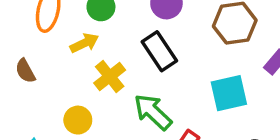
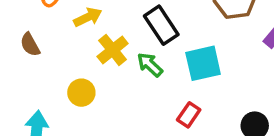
cyan square: (229, 93) -> (203, 63), moved
green arrow: (153, 112) -> (150, 65), moved, size x0.7

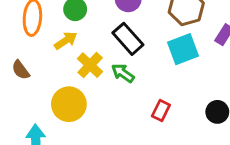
cyan square: (203, 63) -> (183, 49), moved
yellow circle: (81, 93) -> (69, 104), size x1.5

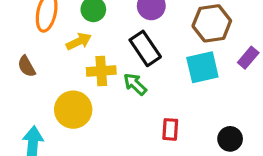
yellow cross: (90, 65) -> (101, 71), turned 35
red rectangle: (161, 111) -> (170, 129), turned -30

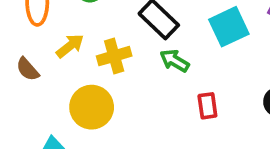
yellow arrow: (79, 41) -> (70, 46), moved
green arrow: (135, 84) -> (174, 61), moved

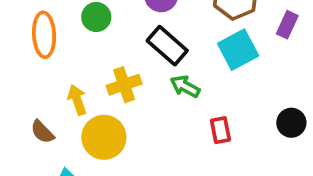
yellow arrow: (70, 46) -> (77, 100), moved, turned -68
brown semicircle: (28, 69) -> (42, 132), moved

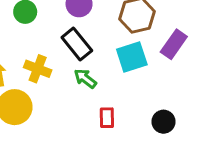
purple rectangle: (287, 25) -> (174, 44), size x1.4
yellow cross: (124, 85) -> (38, 69), turned 30

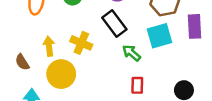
purple rectangle: (174, 44) -> (195, 26), turned -40
green arrow: (85, 79) -> (131, 53), moved

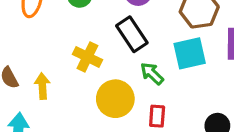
yellow arrow: (49, 46) -> (42, 86), moved
yellow circle: (61, 74) -> (115, 99), moved

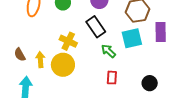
yellow circle: (115, 99) -> (63, 65), moved

